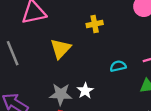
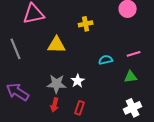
yellow triangle: (61, 49) -> (57, 45), turned 48

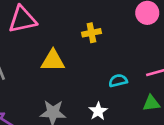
white star: (78, 81) -> (98, 111), moved

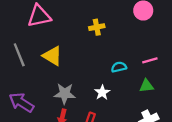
yellow triangle: (53, 61) -> (52, 56), moved, turned 30

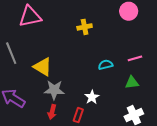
yellow triangle: (52, 56) -> (43, 67), moved
white star: (102, 92) -> (92, 97), moved

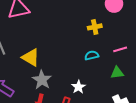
yellow cross: (85, 27) -> (95, 27), moved
gray star: (54, 90) -> (42, 80), turned 30

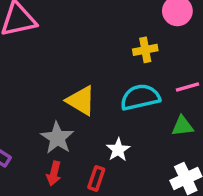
cyan semicircle: (92, 55) -> (140, 97), size x1.6
yellow triangle: (31, 57) -> (81, 101), moved

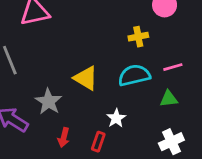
gray star: (57, 138) -> (48, 102), moved

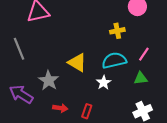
pink line: (173, 67) -> (144, 54), turned -40
white star: (116, 118) -> (104, 83), moved
red arrow: (64, 138) -> (60, 108), turned -96

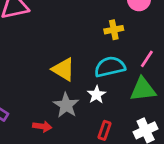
green triangle: (141, 78) -> (143, 89), size x1.5
gray star: (49, 81) -> (66, 105), moved
red rectangle: (87, 111) -> (104, 130), moved

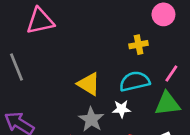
white star: (97, 95) -> (121, 109), turned 30

